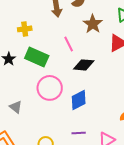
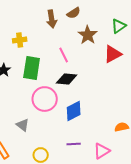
green rectangle: (37, 57) -> (32, 68), turned 75
black diamond: (84, 65) -> (67, 79), moved
gray triangle: (16, 107) -> (23, 125), moved

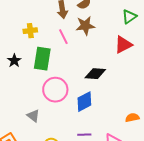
brown star: (88, 35) -> (85, 26), moved, turned 30
pink line: (64, 55) -> (63, 37), moved
black diamond: (67, 79) -> (95, 74), moved

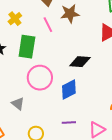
yellow cross: (30, 31) -> (15, 19), turned -32

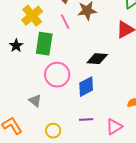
yellow cross: (15, 19) -> (32, 16), size x1.5

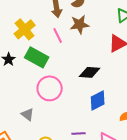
green rectangle: (44, 44) -> (37, 57), turned -70
blue diamond: (86, 87) -> (98, 100), moved

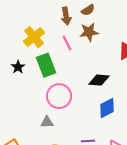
green rectangle: (37, 57) -> (46, 65), turned 40
gray triangle: (28, 114) -> (47, 122), moved, turned -40

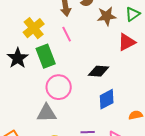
brown star: (89, 32) -> (107, 16), moved
black star: (18, 67) -> (18, 58), size x1.5
gray triangle: (47, 122) -> (47, 113), size x1.5

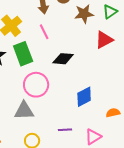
black diamond: (99, 71) -> (63, 59), moved

